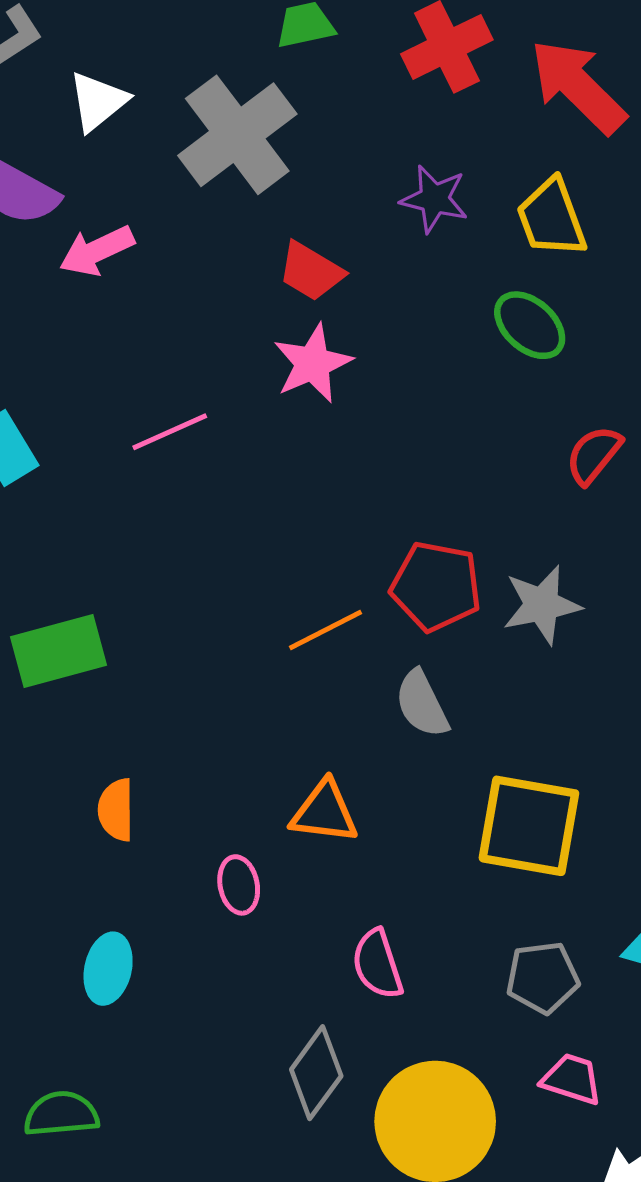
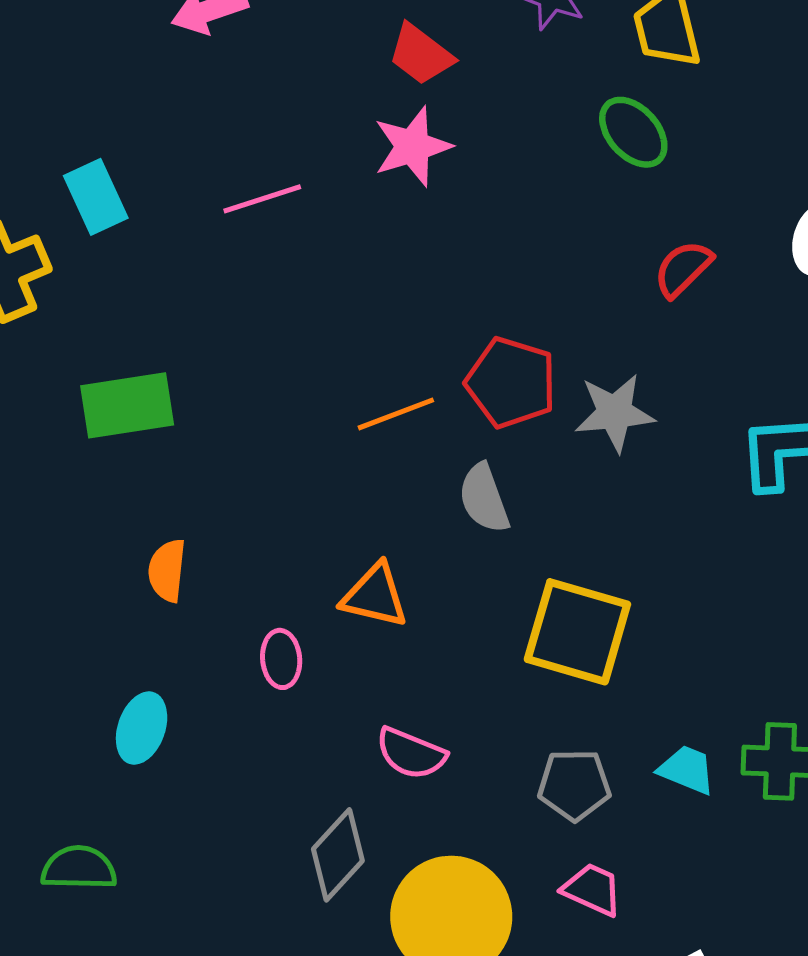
pink semicircle: (377, 964) -> (411, 753), turned -56

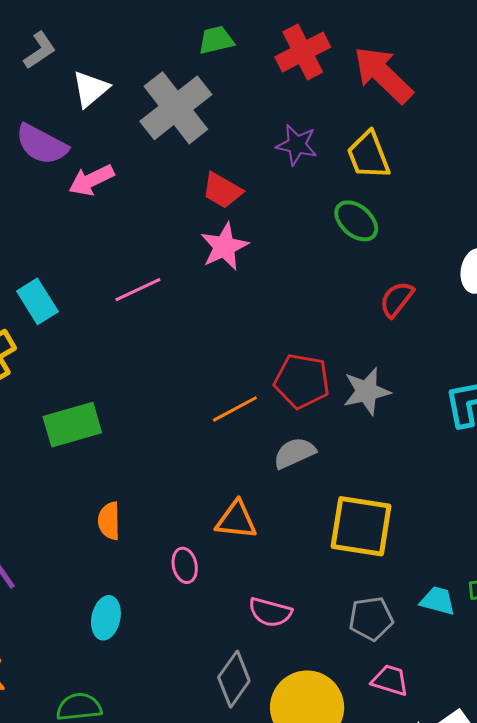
gray semicircle: (484, 498) -> (294, 453), turned 93

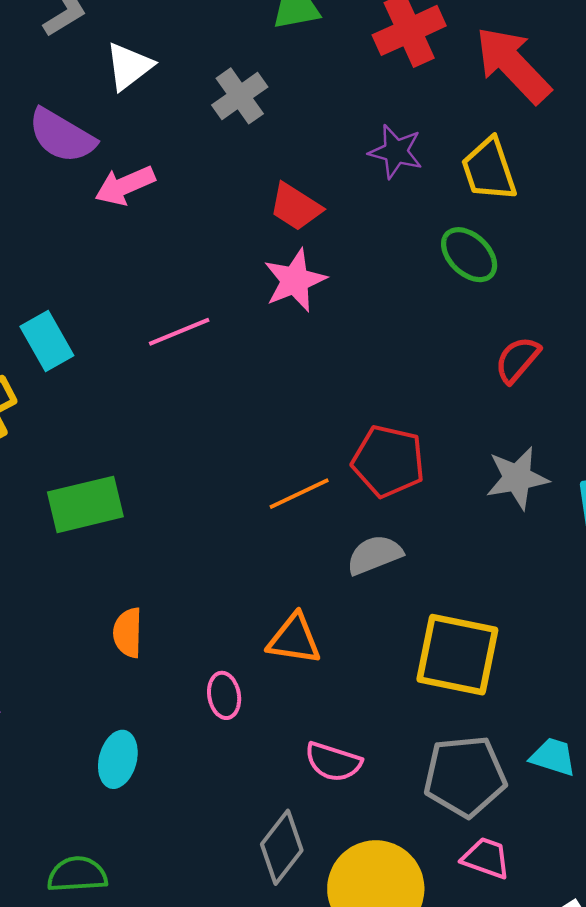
gray cross: (176, 108) -> (240, 96), size x0.6
gray star: (367, 391) -> (517, 478), moved
gray pentagon: (371, 619) -> (465, 776), size x1.4

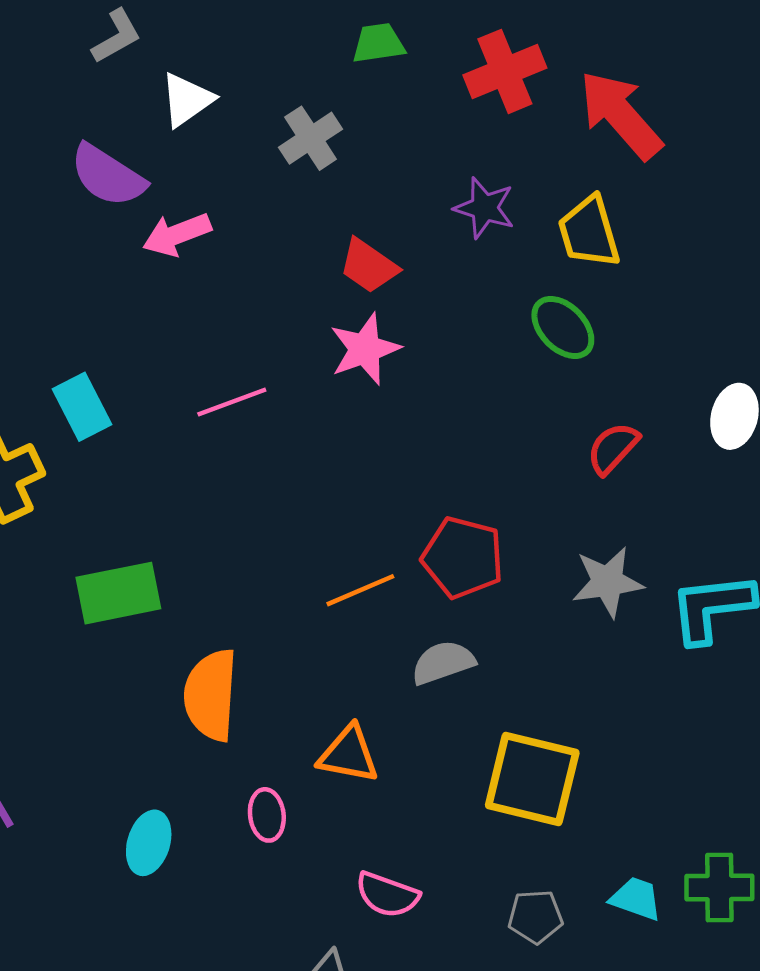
orange semicircle: (128, 633) -> (211, 695), moved, size x1.6
cyan ellipse: (118, 759) -> (149, 843), moved
gray pentagon: (465, 776) -> (535, 917), size x0.6

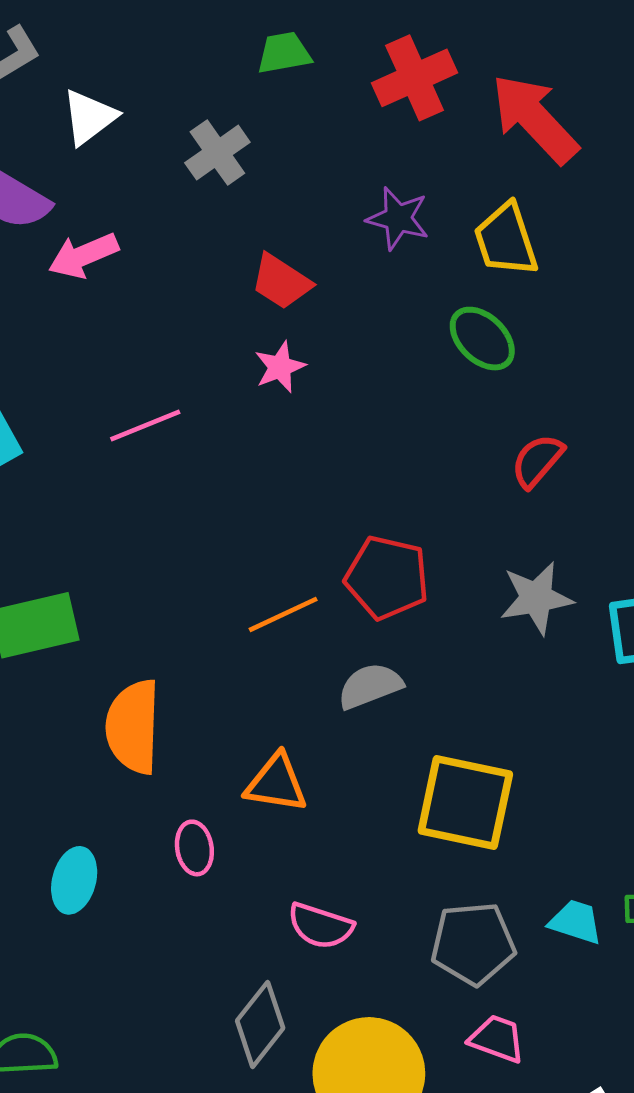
pink star: (365, 349) -> (280, 367), size x0.7
gray pentagon: (535, 917) -> (473, 944), size x1.5

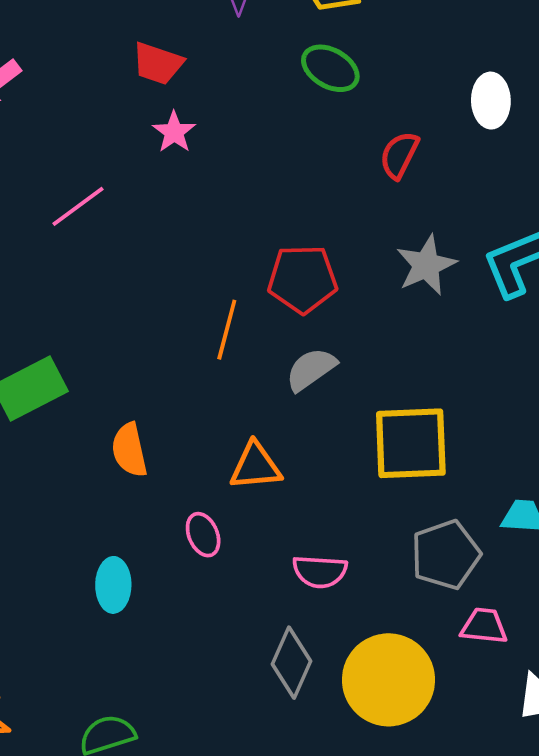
orange line: (283, 614) -> (227, 330), turned -36
orange semicircle: (133, 727) -> (129, 450), size x0.7

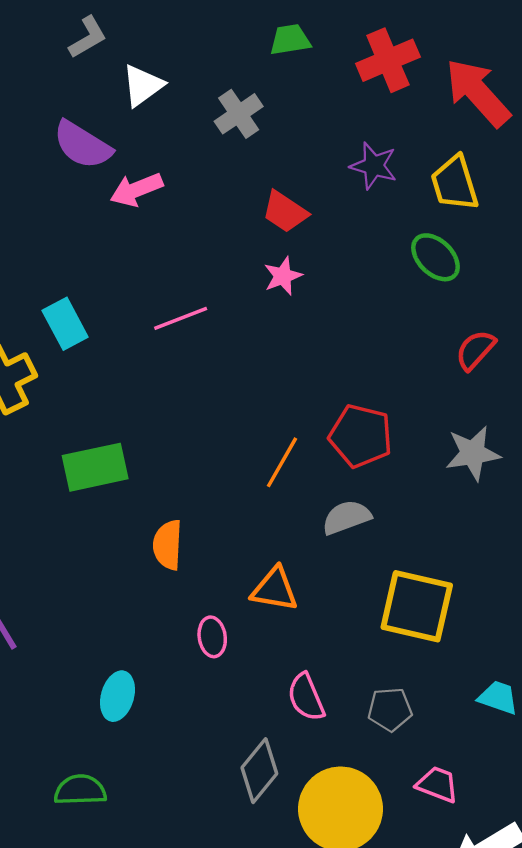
gray pentagon: (446, 555) -> (390, 709), moved, size x0.7
pink semicircle: (320, 571) -> (306, 697), turned 48
cyan ellipse: (113, 585) -> (117, 696), moved

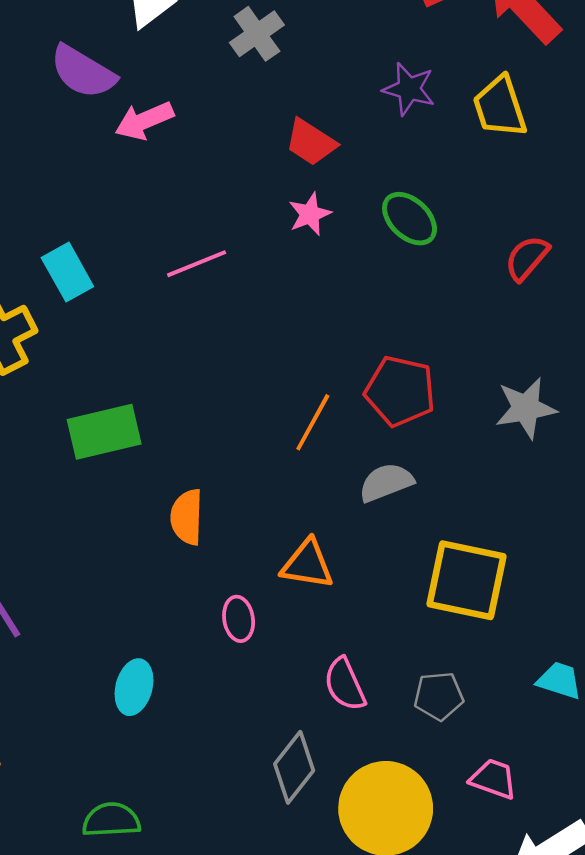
green ellipse: (436, 257) -> (410, 219), moved
red semicircle: (475, 350) -> (527, 258), moved
green semicircle: (80, 790) -> (111, 820), moved

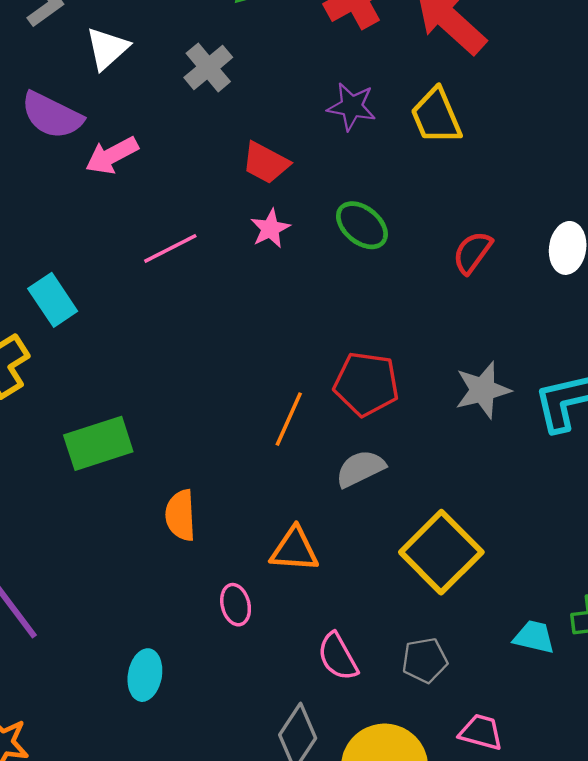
pink line: (197, 264) -> (170, 248), moved
yellow square: (466, 580) -> (441, 552), turned 38

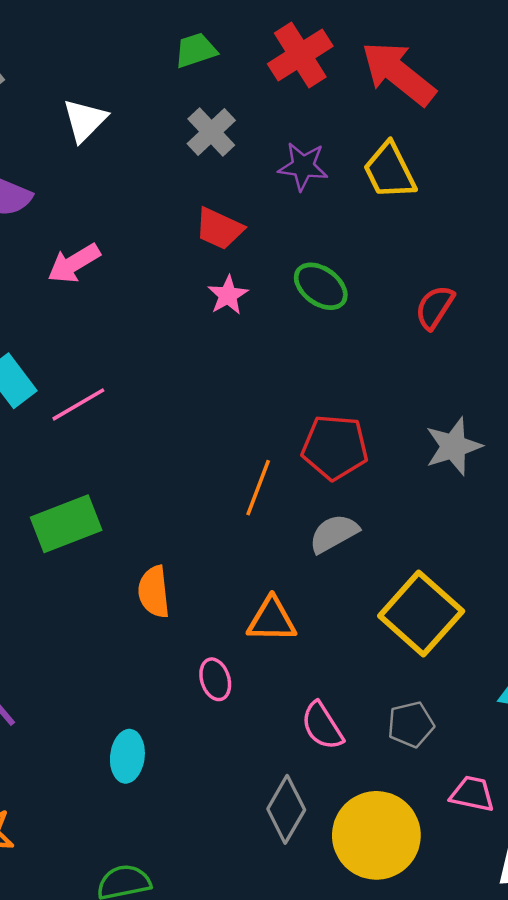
white triangle: (107, 48) -> (85, 120), moved
gray cross: (208, 67) -> (211, 132), moved
pink arrow: (112, 155) -> (74, 263), moved
pink line: (170, 248) -> (78, 404), moved

